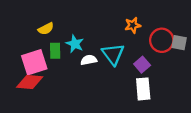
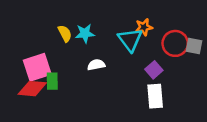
yellow semicircle: (46, 29) -> (65, 33), moved, turned -91
cyan star: (75, 44) -> (85, 33), moved, turned -30
green rectangle: (55, 51) -> (52, 81), moved
cyan triangle: (113, 54) -> (130, 40), moved

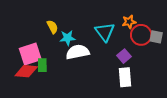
orange star: (144, 27) -> (129, 22), moved
cyan star: (85, 33) -> (68, 38), moved
white semicircle: (96, 65) -> (78, 52), size x1.6

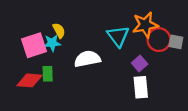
orange star: (129, 22) -> (145, 25), size x1.6
cyan star: (68, 38) -> (52, 43), moved
pink square: (30, 54) -> (34, 45), moved

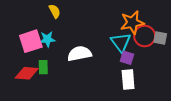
yellow semicircle: (59, 31) -> (55, 11), moved
cyan triangle: (118, 36) -> (121, 42), moved
purple square: (140, 63) -> (127, 58), turned -32

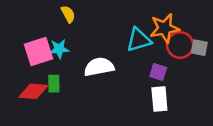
cyan triangle: (121, 42) -> (139, 40), moved, turned 50

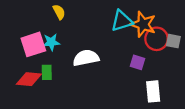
orange star: (165, 28) -> (143, 24), turned 30
cyan triangle: (139, 40) -> (122, 21), moved
white rectangle: (159, 99) -> (153, 91), moved

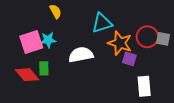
cyan triangle: (122, 21) -> (102, 23), moved
orange star: (143, 24) -> (120, 43), moved
red diamond: (29, 79) -> (27, 75), turned 45

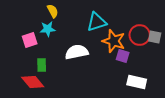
cyan star: (48, 40) -> (48, 29), moved
pink square: (31, 42) -> (30, 40), size x0.7
red diamond: (27, 75) -> (33, 82), moved
white rectangle: (144, 86) -> (137, 82), turned -72

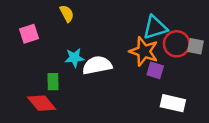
cyan triangle: (97, 22) -> (155, 27), moved
cyan star: (48, 29) -> (74, 58), moved
pink square: (30, 40) -> (29, 34), moved

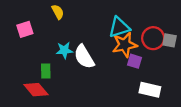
cyan triangle: (155, 27) -> (119, 27), moved
orange star: (144, 51) -> (125, 45), turned -30
white semicircle: (97, 65) -> (84, 57), turned -110

